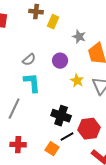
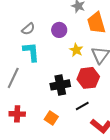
black cross: (61, 116) -> (60, 85), turned -30
red hexagon: (89, 129) -> (88, 78), moved
black line: (67, 137) -> (82, 106), moved

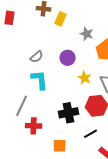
red cross: (17, 114) -> (34, 126), moved
orange square: (51, 118) -> (60, 146), turned -32

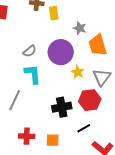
yellow rectangle: (61, 19) -> (54, 13), turned -32
purple circle: (68, 58) -> (61, 52), size x1.6
red cross: (34, 126) -> (27, 136), moved

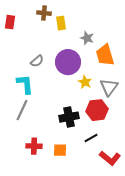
cyan L-shape: (33, 74) -> (25, 84), moved

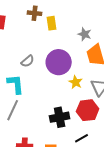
gray star: (87, 38) -> (85, 34), moved

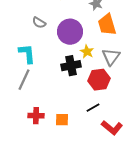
gray semicircle: (28, 61) -> (39, 23), moved, turned 72
black cross: (60, 117) -> (71, 66), moved

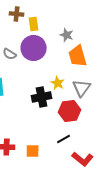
purple circle: (70, 32) -> (34, 48), moved

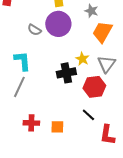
orange trapezoid: (78, 56) -> (102, 32), turned 45
black line: (64, 139) -> (88, 115), turned 72
red L-shape: (83, 159) -> (107, 135), turned 60

